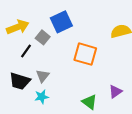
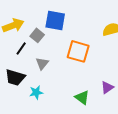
blue square: (61, 22) -> (55, 20), turned 35
gray triangle: (43, 76) -> (42, 63), moved

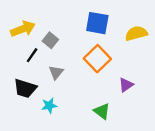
blue square: (55, 20) -> (97, 23), moved
orange square: (78, 51) -> (97, 59), turned 30
purple triangle: (107, 87) -> (126, 85), moved

